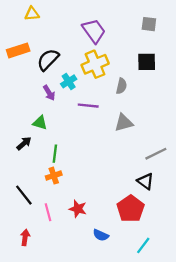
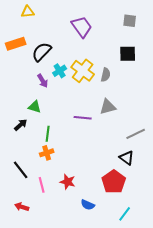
yellow cross: (95, 64) -> (83, 71), moved, turned -30
purple line: (88, 106) -> (83, 118), moved
red arrow: (25, 237) -> (22, 207), turned -80

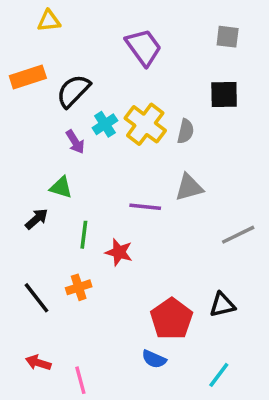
orange cross: (47, 153) -> (79, 287), moved
black triangle: (127, 158) -> (222, 305), moved, turned -49
red star: (68, 182) -> (119, 252), moved
red pentagon: (114, 182) -> (172, 319), moved
pink line: (42, 185) -> (80, 380), moved

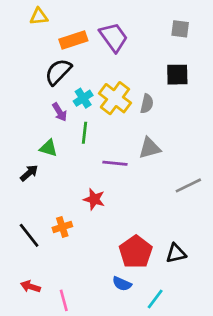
orange rectangle: (28, 77) -> (73, 40), moved
green line: (84, 235) -> (85, 133), moved
black triangle: (222, 305) -> (176, 253), moved
cyan line: (219, 375) -> (155, 299), moved

